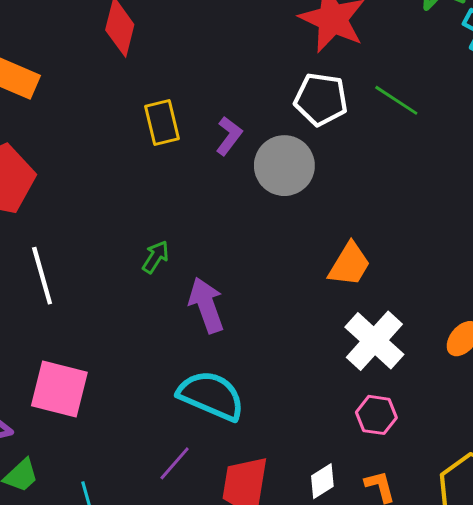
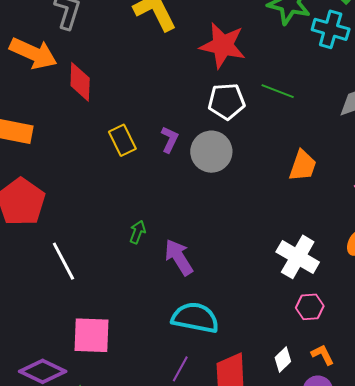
orange trapezoid: (349, 264) -> (303, 166), moved

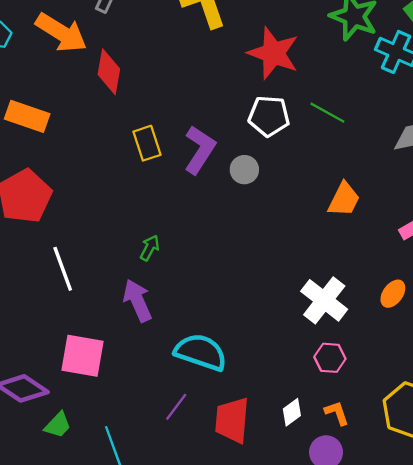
purple L-shape: (170, 139) -> (200, 150), size x1.6
gray circle: (211, 152) -> (244, 170), size x0.6
purple arrow: (179, 257) -> (138, 300), moved

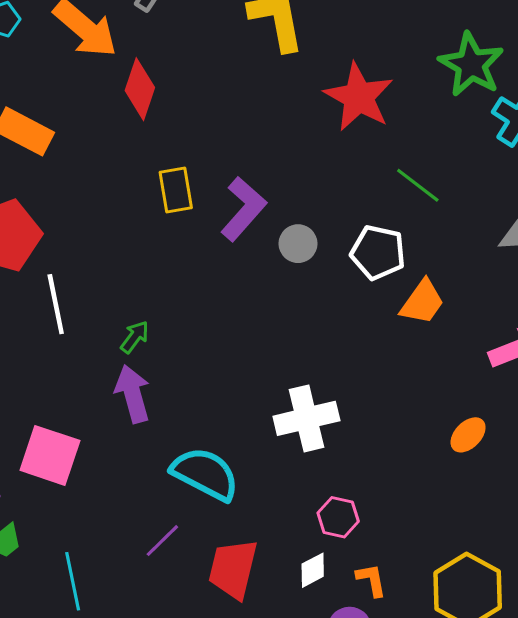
white pentagon: (269, 116) -> (378, 252), moved
green arrow: (150, 248) -> (135, 337), moved
white line: (63, 269) -> (56, 304), moved
white cross: (324, 300) -> (306, 418), moved, turned 30
pink hexagon: (330, 358) -> (338, 517), moved

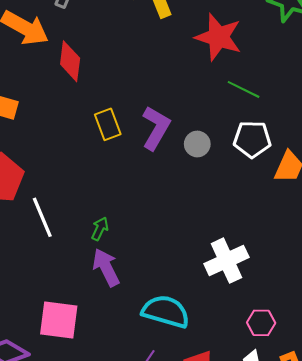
green line: (418, 185) -> (244, 89), moved

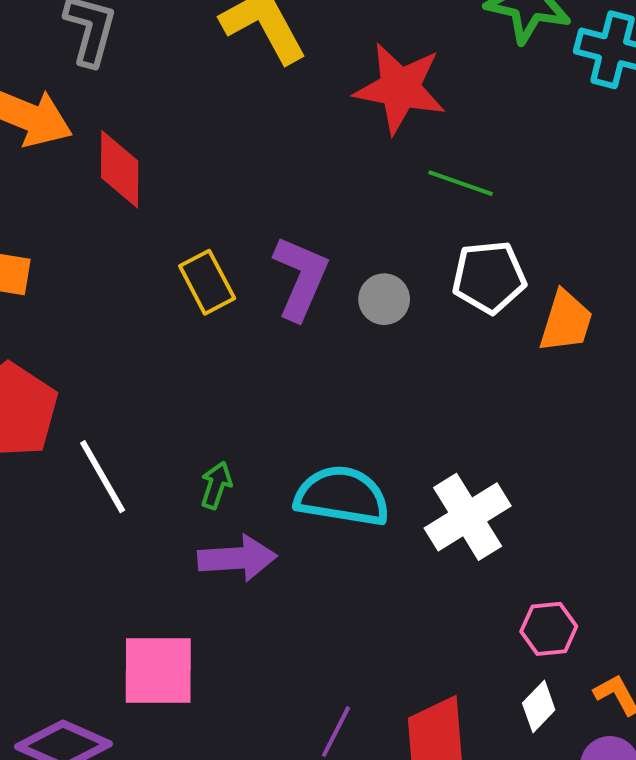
purple arrow: (106, 267) -> (237, 558), turned 120
cyan semicircle: (166, 311) -> (342, 496), moved

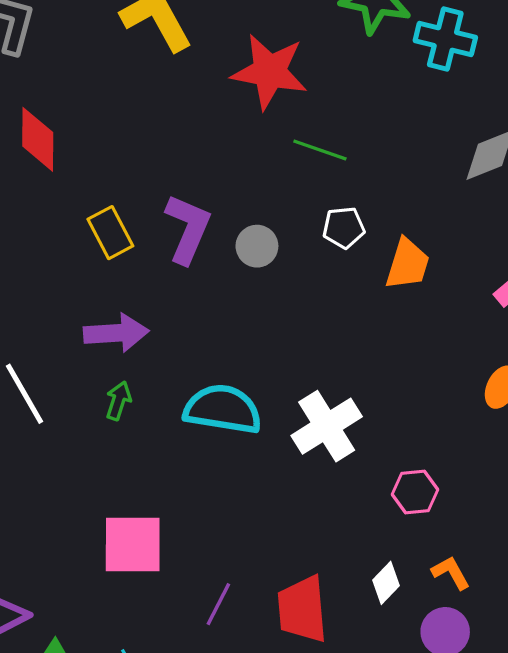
white pentagon: (489, 277) -> (344, 228), size x0.7
purple arrow: (237, 558) -> (116, 333), moved
pink hexagon: (549, 629) -> (415, 492), moved
pink square: (158, 671) -> (133, 544), moved

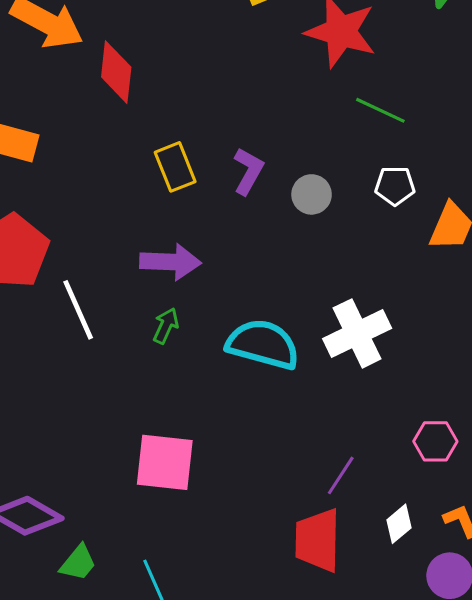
purple L-shape: (188, 229) -> (248, 171), size x0.7
white cross: (327, 426) -> (357, 333), moved
purple line: (218, 604) -> (341, 475), moved

